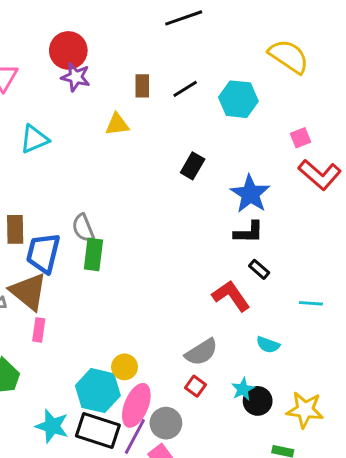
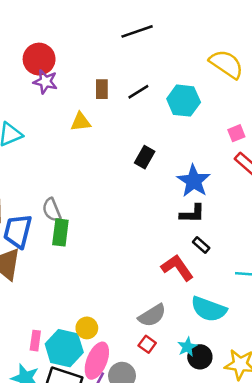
pink rectangle: (39, 330) -> (35, 341), moved
cyan semicircle: (268, 345) -> (209, 309), size x1.8

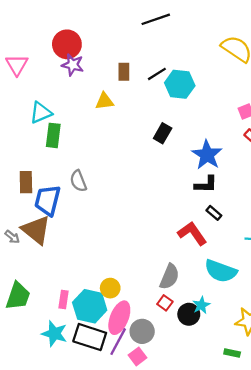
cyan hexagon: (184, 101) -> (180, 84), moved
green rectangle: (60, 232) -> (53, 135), moved
gray semicircle: (152, 315) -> (169, 277), turned -35
black circle: (200, 357) -> (189, 314), moved

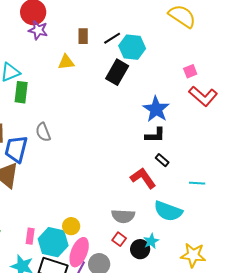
black rectangle: (163, 133) -> (117, 72), moved, size x1.4
gray semicircle: (169, 277) -> (123, 216), turned 70

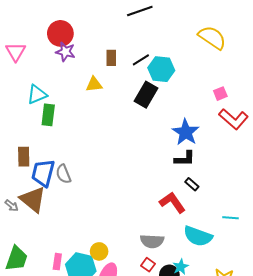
gray semicircle: (43, 132) -> (63, 174), moved
cyan line: (197, 183) -> (230, 218), moved

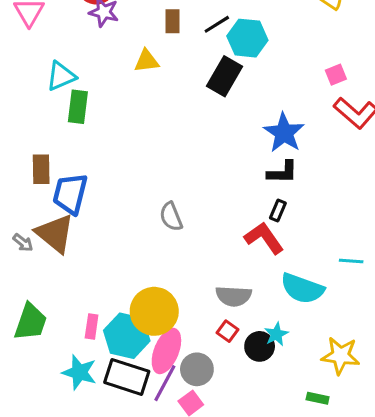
gray semicircle: (63, 174) -> (171, 217), moved
black rectangle: (192, 184) -> (278, 211), moved, turned 72
yellow circle: (99, 251) -> (154, 311), size x1.8

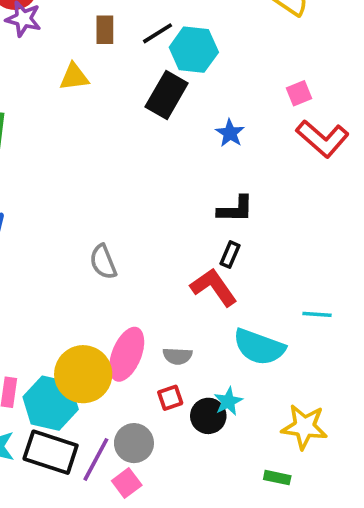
blue star: (284, 133) -> (230, 133), moved, size x0.6
gray semicircle: (234, 296) -> (177, 356), size x0.7
red square: (227, 331) -> (170, 398), turned 35
pink ellipse: (166, 351) -> (127, 354), moved

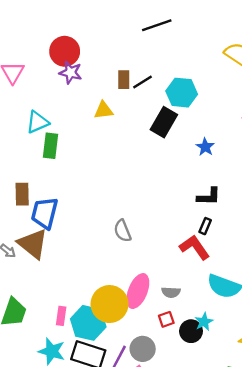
black line: (158, 33) -> (143, 82), moved

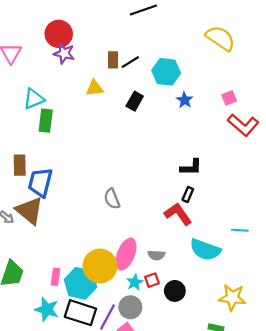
black rectangle: (164, 122) -> (135, 101), moved, size x0.7
blue star: (205, 147) -> (185, 100), moved
cyan star: (204, 322) -> (135, 282), moved

